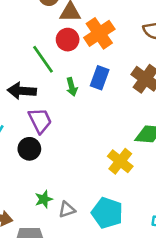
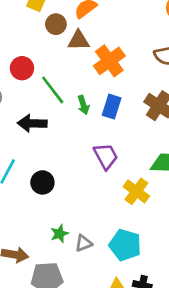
red circle: (68, 40) -> (22, 68), moved
green arrow: (72, 87) -> (83, 105), moved
purple trapezoid: (40, 121) -> (106, 156), moved

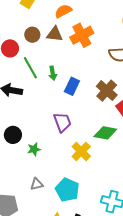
brown circle: (56, 24) -> (32, 35), moved
orange cross: (109, 61) -> (82, 35), moved
green arrow: (83, 105) -> (53, 73), moved
green star: (59, 234) -> (34, 149), moved

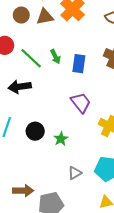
brown circle: (32, 35) -> (21, 15), moved

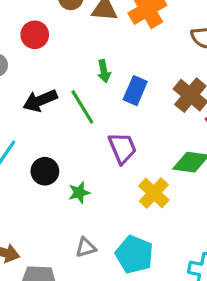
green line: (31, 58) -> (82, 107), moved
black arrow: (20, 87) -> (40, 101), turned -30

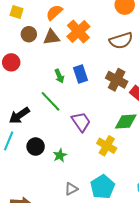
blue rectangle: (135, 91) -> (80, 74), moved, turned -30
black arrow: (40, 101) -> (19, 116), moved
cyan pentagon: (134, 254) -> (103, 187), turned 30

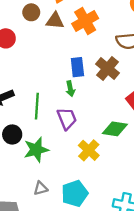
green arrow: (59, 76) -> (70, 89), moved
brown cross: (117, 80) -> (108, 69), moved
green line: (51, 101) -> (37, 106), moved, turned 35
green star: (60, 155) -> (36, 150), size x1.6

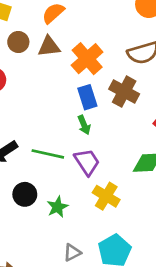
orange cross: (85, 21) -> (87, 59), moved
green line: (37, 106) -> (48, 154), turned -70
green star: (36, 150) -> (57, 207), size x0.7
yellow cross: (89, 150) -> (106, 196), moved

